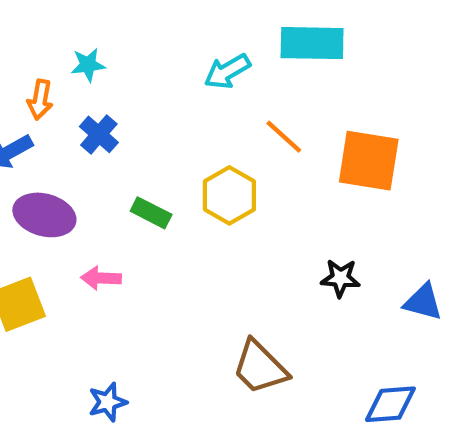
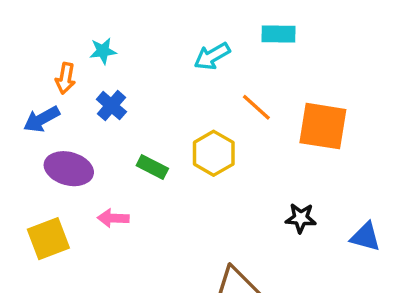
cyan rectangle: (312, 43) -> (279, 34), size x0.7

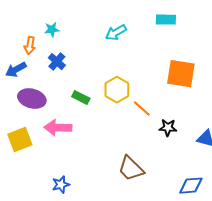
cyan rectangle: (279, 34) -> (166, 20), moved
orange line: (256, 107) -> (142, 109), moved
pink arrow: (113, 218) -> (58, 128), size x1.5

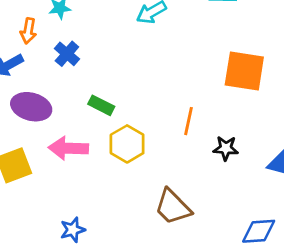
yellow hexagon: (117, 90) -> (127, 144), moved
orange line: (142, 109) -> (189, 121), turned 60

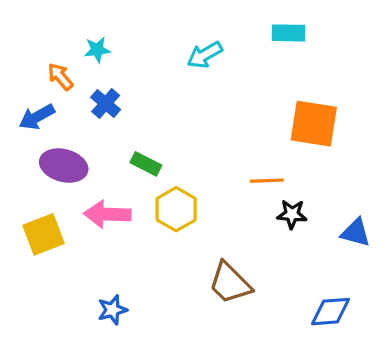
orange arrow: (28, 31) -> (60, 77), turned 130
orange line: (189, 121) -> (267, 181), moved, turned 76

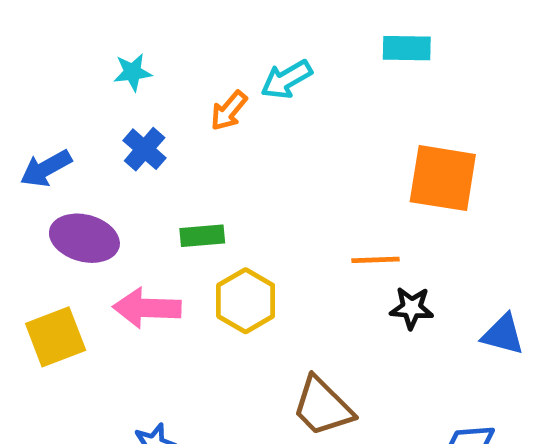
orange arrow: (60, 77) -> (229, 111), moved, turned -100
green rectangle: (146, 164) -> (202, 236), turned -32

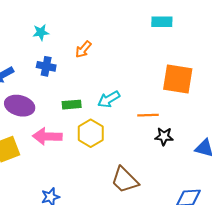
cyan arrow: (286, 79) -> (109, 99), moved
blue cross: (145, 149) -> (46, 66), turned -30

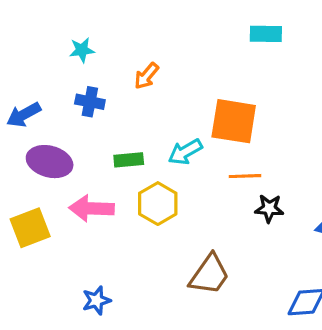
orange square: (178, 79) -> (234, 121), moved
brown trapezoid: (125, 180) -> (209, 275), turned -100

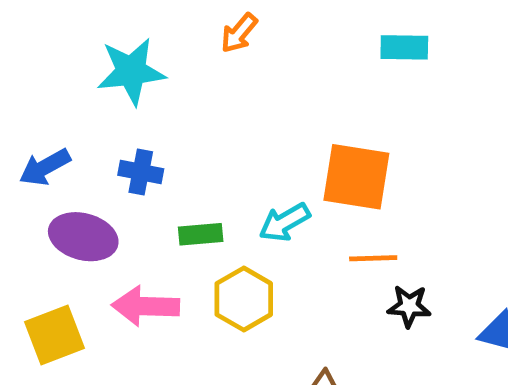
cyan star: (82, 50) -> (131, 71), size x1.8
orange arrow: (146, 76) -> (239, 33), moved
blue cross: (90, 102) -> (141, 172), moved

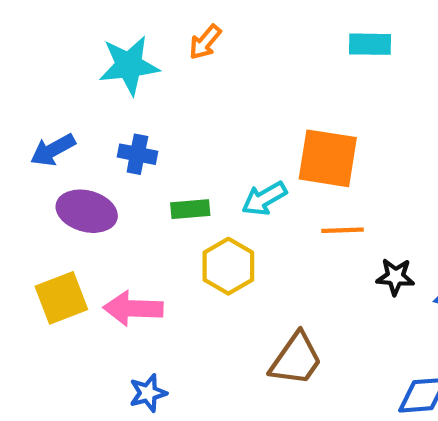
orange arrow: (239, 33) -> (205, 42), moved
pink arrow: (146, 306) -> (133, 308), moved
black star: (409, 306) -> (395, 277), moved

